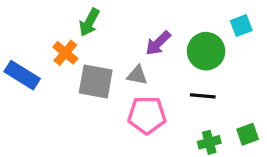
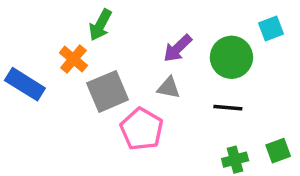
gray triangle: (137, 75) -> (169, 88), moved
gray square: (96, 82) -> (108, 91), turned -33
pink pentagon: (147, 115) -> (142, 129), moved, turned 30

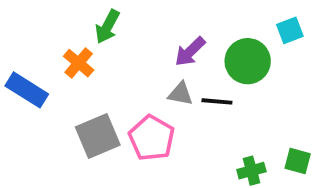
gray square: (108, 91) -> (98, 136), moved
black line: (228, 108) -> (217, 101), moved
green square: (278, 151) -> (298, 161), turned 35

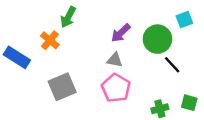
black line: (217, 101) -> (172, 65), moved, turned 42
pink pentagon: (152, 138) -> (116, 88), moved

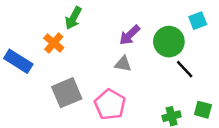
pink pentagon: (116, 88) -> (110, 104), moved

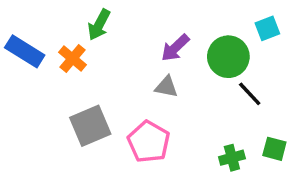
blue rectangle: (18, 61) -> (25, 51), moved

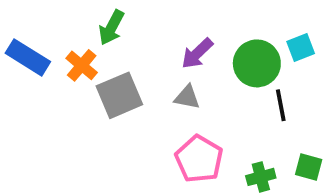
cyan square: (267, 28) -> (301, 47), moved
black line: (250, 94) -> (281, 105), turned 32
gray square: (90, 126) -> (119, 95), moved
pink pentagon: (149, 142) -> (199, 159), moved

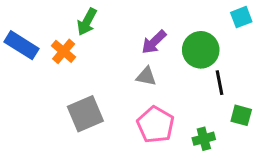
cyan square: (301, 47) -> (241, 17), moved
gray square: (119, 95) -> (85, 114), moved
green square: (309, 167) -> (241, 115), moved

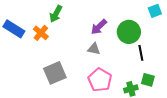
green square: (241, 115) -> (148, 80), moved

